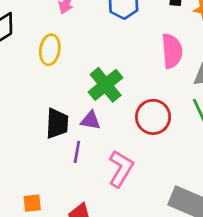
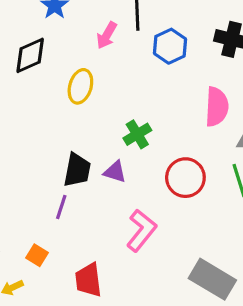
green cross: (106, 85) -> (137, 134), size x0.7
purple line: (77, 152) -> (61, 207), moved
orange square: (32, 203) -> (37, 255), turned 30

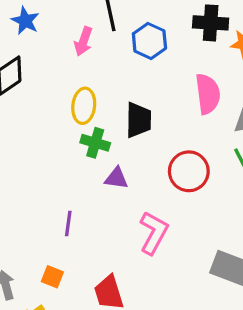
yellow ellipse: (80, 86) -> (84, 106), moved
green cross: (137, 134) -> (95, 143), moved, turned -32
black trapezoid: (77, 170) -> (139, 120), moved

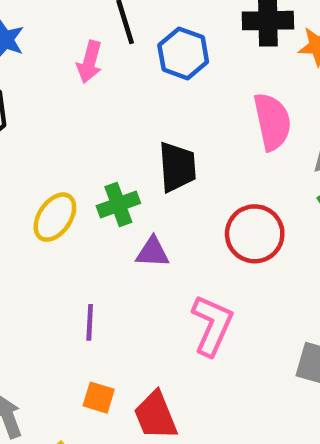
yellow ellipse: (84, 106) -> (55, 217), moved, turned 32
green cross: (95, 143) -> (118, 204), turned -32
orange square: (52, 277) -> (99, 398), moved

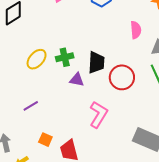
pink semicircle: (272, 122) -> (136, 30), size x0.7
black trapezoid: (177, 167) -> (96, 62), moved
purple line: (90, 322) -> (31, 106), moved, turned 49

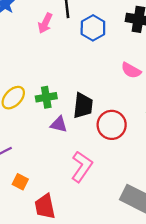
pink semicircle: (136, 30) -> (131, 70), turned 120
orange square: (45, 140) -> (20, 182), moved

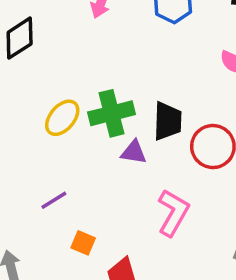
green cross: (46, 97) -> (111, 113), size x1.4

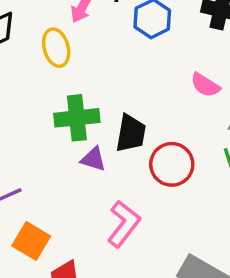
yellow ellipse: (62, 118) -> (56, 48), moved, turned -63
orange square: (83, 243) -> (31, 241), size x1.5

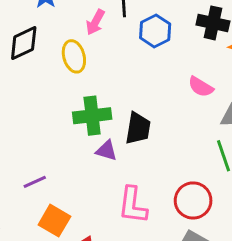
red circle: (172, 164) -> (193, 200), moved
pink L-shape: (124, 224) -> (133, 205), turned 150

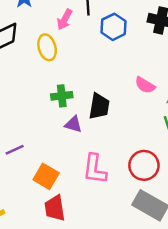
pink semicircle: (201, 87) -> (145, 85), moved
green cross: (92, 116) -> (62, 96), size x0.7
orange square: (54, 221) -> (46, 176), moved

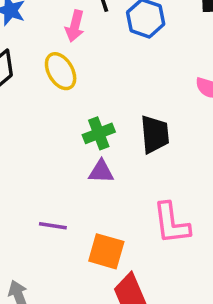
purple triangle: (73, 124) -> (101, 172), moved
purple line: (15, 150) -> (53, 226), turned 48

